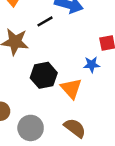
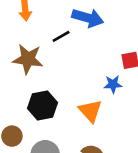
black hexagon: (44, 75) -> (42, 106), moved

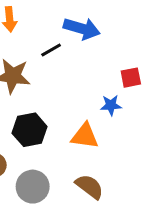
orange triangle: (90, 111) -> (85, 136), turned -40

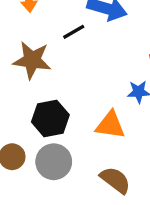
gray circle: (33, 187) -> (54, 162), moved

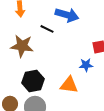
black line: (74, 32) -> (47, 29), turned 56

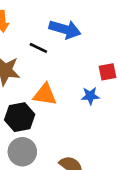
orange triangle: (69, 85) -> (45, 95), moved

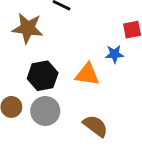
orange triangle: (45, 95) -> (87, 74), moved

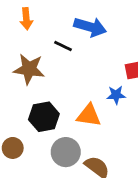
gray circle: (45, 111) -> (66, 152), moved

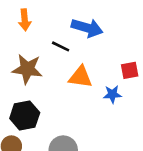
orange triangle: (89, 115) -> (80, 77), moved
black hexagon: (44, 117) -> (25, 116), moved

